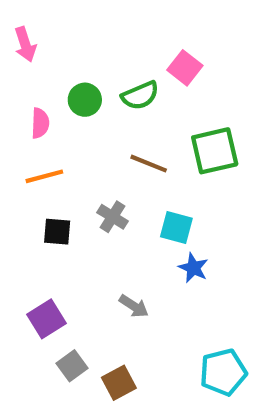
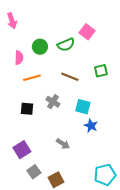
green square: (215, 151) -> (101, 71), size x0.6
orange line: (44, 176) -> (32, 78), moved

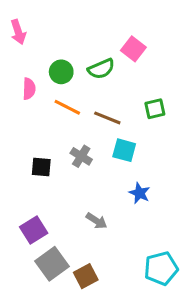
orange line: (32, 78) -> (67, 107), moved, turned 42
cyan square: (83, 107) -> (124, 150), moved
gray square: (34, 172) -> (52, 264), size x1.5

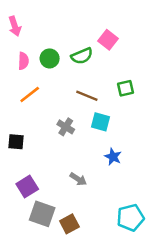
pink semicircle: (29, 89) -> (23, 61), moved
orange line: (67, 107) -> (30, 95), moved, turned -65
black square: (41, 167) -> (16, 142), moved
gray square: (52, 264) -> (42, 214), turned -35

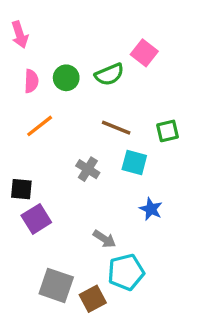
green square: (125, 88) -> (168, 131), moved
purple square: (27, 187) -> (36, 219), moved
cyan pentagon: (130, 218) -> (126, 272), moved

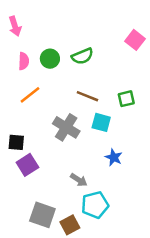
pink square: (144, 53) -> (135, 40), moved
gray cross: (88, 169) -> (66, 127), size x1.5

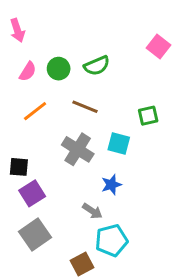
pink semicircle: (24, 61) -> (28, 72), turned 30
brown line: (87, 96) -> (85, 107), moved
blue star: (114, 157) -> (111, 185), moved, turned 30
gray square: (42, 215) -> (35, 235), moved, turned 36

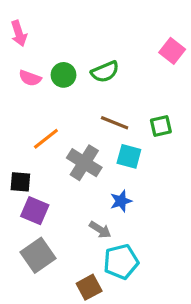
pink semicircle: (28, 72) -> (30, 78), turned 78
brown line: (85, 107) -> (115, 123), moved
orange line: (35, 111) -> (46, 139), moved
purple square: (32, 193) -> (35, 211), turned -35

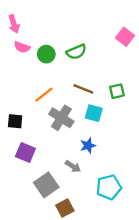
pink semicircle: (30, 78) -> (22, 47), moved
orange line: (46, 139) -> (44, 95), moved
black square: (20, 182) -> (15, 121), moved
gray square: (38, 255) -> (46, 185), moved
cyan pentagon: (121, 262) -> (109, 187), moved

